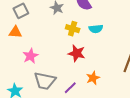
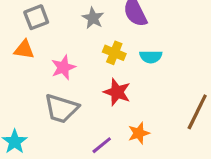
pink star: (30, 56) -> (63, 67), moved
gray trapezoid: (45, 81) -> (61, 109), moved

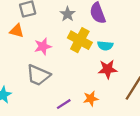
yellow cross: (114, 53) -> (80, 40), size x1.5
red star: (117, 92) -> (108, 69), moved, turned -30

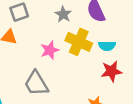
pink star: (43, 46) -> (50, 50), moved
gray trapezoid: (38, 75) -> (36, 84), turned 40

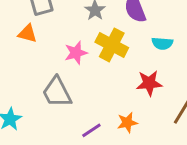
cyan semicircle: (107, 46) -> (162, 43), moved

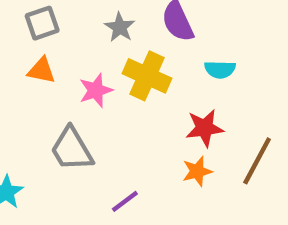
orange triangle: (27, 34) -> (41, 70), moved
orange star: (127, 123) -> (197, 171), moved

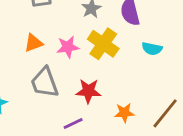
orange triangle: (41, 70) -> (33, 43), moved, turned -42
red star: (204, 128) -> (88, 91), moved

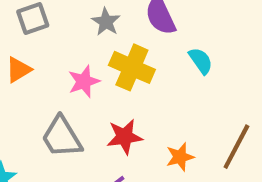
orange triangle: (33, 43) -> (19, 70), moved
cyan semicircle: (152, 49) -> (201, 61), turned -126

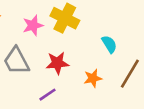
cyan semicircle: (201, 61) -> (109, 44), moved

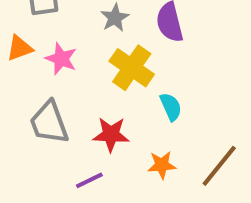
pink star: (33, 25) -> (61, 59), moved, turned 30
cyan semicircle: (109, 44) -> (171, 107), moved

